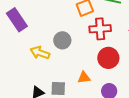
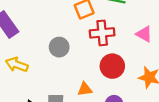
yellow arrow: (40, 53) -> (17, 65), moved

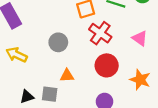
red cross: (102, 33) -> (100, 33), turned 35
orange triangle: (85, 89) -> (67, 76), moved

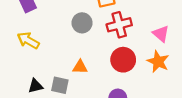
red cross: (100, 33) -> (119, 25), turned 35
gray circle: (58, 42) -> (82, 23), moved
orange star: (140, 80) -> (158, 62), moved

